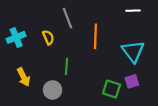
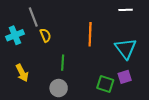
gray line: (68, 18) -> (33, 17), moved
gray circle: (53, 90) -> (59, 88), moved

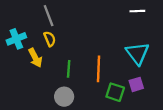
gray line: (33, 17) -> (49, 16), moved
orange line: (90, 34) -> (99, 69), moved
yellow arrow: (22, 73) -> (35, 58), moved

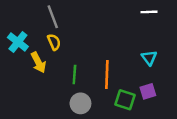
cyan cross: (16, 39) -> (18, 42), turned -30
cyan triangle: (137, 53) -> (149, 58), size x0.6
gray circle: (64, 97) -> (80, 103), moved

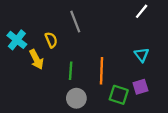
white line: (149, 12) -> (142, 11), turned -49
gray line: (53, 17) -> (75, 22), moved

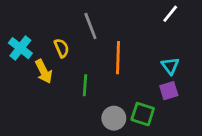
orange line: (102, 71) -> (118, 58), moved
purple square: (140, 87) -> (169, 91), moved
gray circle: (76, 98) -> (114, 118), moved

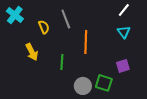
cyan cross: (20, 48) -> (15, 15), moved
yellow semicircle: (62, 48) -> (44, 27), moved
cyan triangle: (170, 66) -> (124, 32), moved

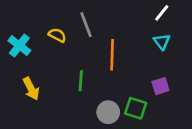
cyan cross: (15, 15) -> (19, 46), moved
yellow semicircle: (44, 27) -> (57, 35), turned -40
yellow arrow: (32, 52) -> (31, 89), moved

